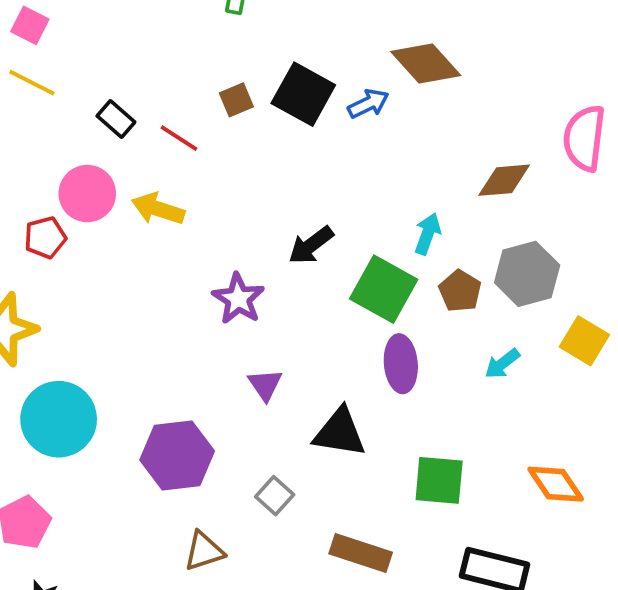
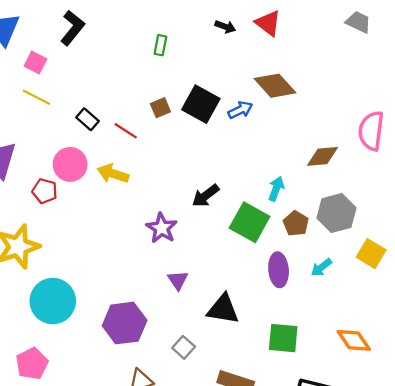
red pentagon: (45, 238) -> (45, 191), turned 30
purple ellipse: (401, 364) -> (279, 270), moved

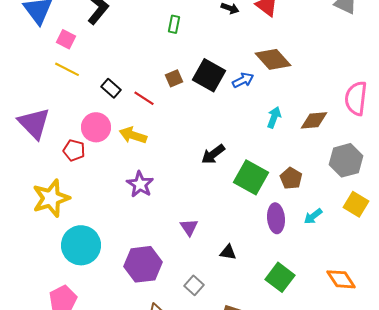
cyan arrow: (276, 189) -> (274, 117), moved
gray hexagon: (336, 213) -> (346, 160), moved
purple star: (162, 228) -> (140, 184), moved
black triangle: (223, 309) -> (228, 252), size x0.6
green square: (283, 338) -> (280, 277), turned 32

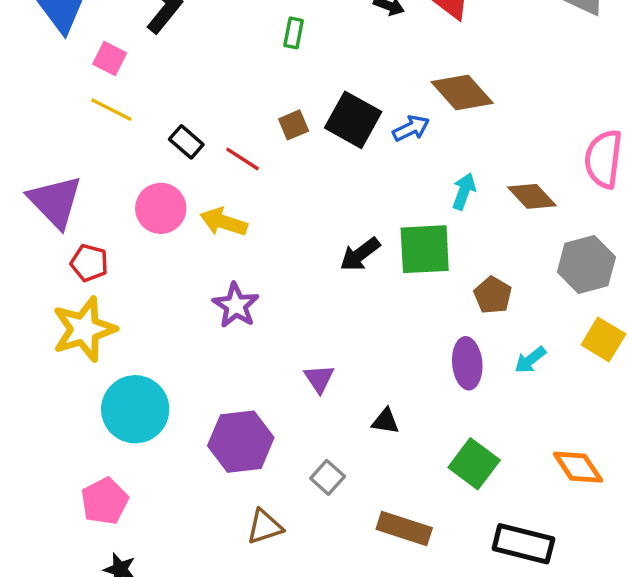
brown diamond: (314, 120) -> (532, 196), turned 52
red pentagon: (74, 150) -> (89, 263), moved
green square: (251, 177) -> (425, 249), moved, turned -32

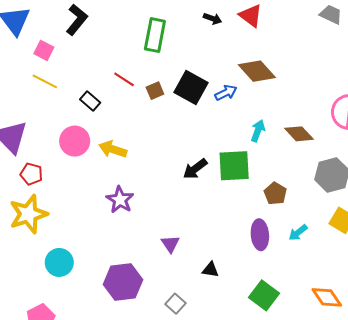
green rectangle: (294, 33) -> (155, 35), size x1.8
red line: (242, 159) -> (124, 79), moved
cyan circle: (135, 409) -> (59, 262), size x0.7

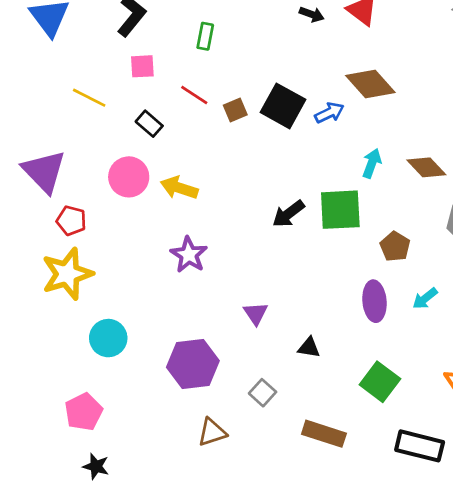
green rectangle: (155, 35) -> (205, 36), moved, size x0.6
pink square: (44, 50) -> (142, 66), moved, turned -30

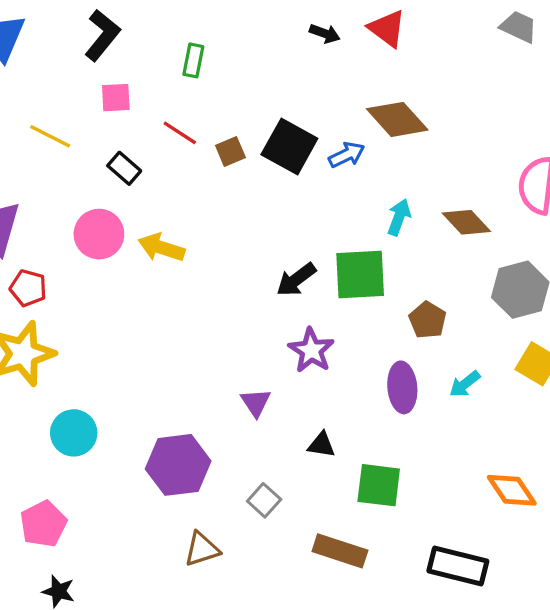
purple star: (189, 255) -> (311, 350), moved
green square: (380, 382) -> (379, 485), moved, turned -30

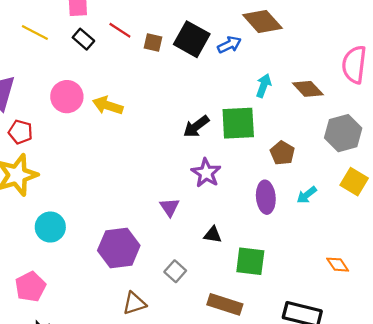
brown square: (230, 151) -> (153, 42), turned 36
black rectangle: (124, 168) -> (83, 39), moved
orange diamond: (512, 490) -> (338, 265), size x0.7

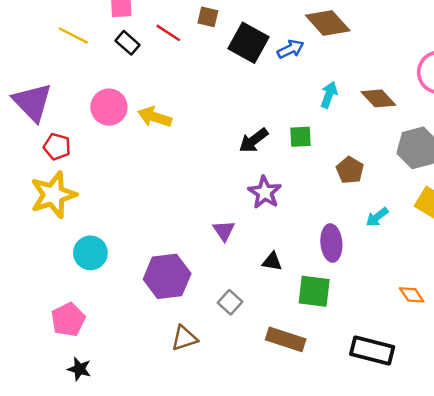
brown square: (153, 42) -> (208, 17), moved
green square: (238, 123) -> (300, 137), size x0.6
purple ellipse: (266, 197) -> (331, 243), moved

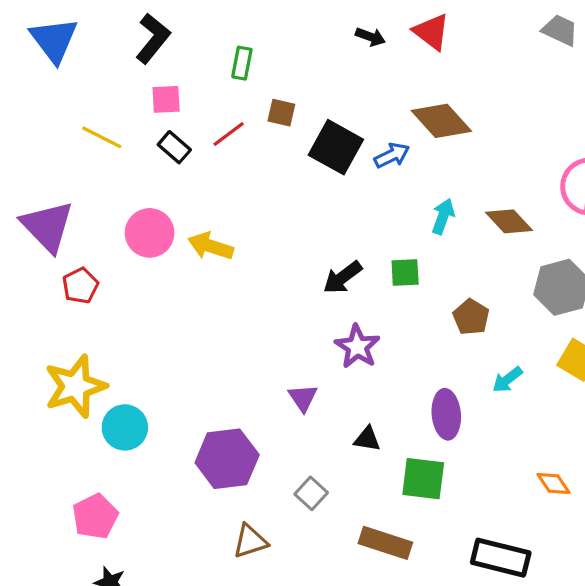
red line: (168, 33) -> (229, 134), turned -70
red pentagon: (57, 147) -> (80, 286), turned 30
yellow star: (53, 195) -> (75, 386), moved

